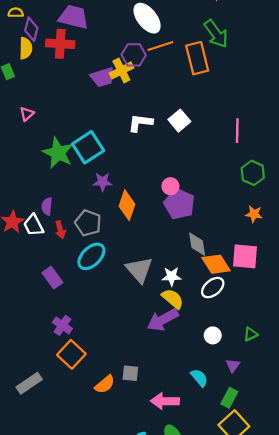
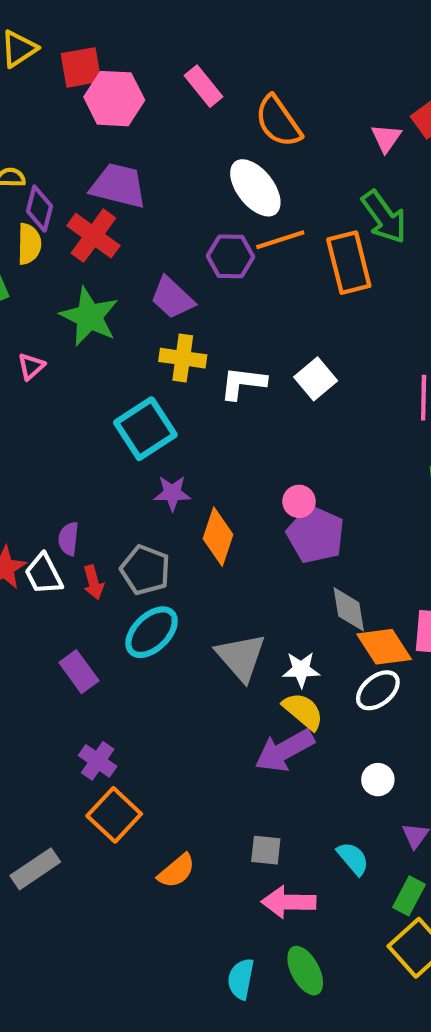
red cross: (60, 44) -> (93, 236), turned 32
yellow cross: (121, 70) -> (183, 358), moved, turned 35
purple trapezoid: (103, 77) -> (172, 298), turned 60
green star: (58, 153) -> (89, 317), moved
gray square: (130, 373) -> (266, 850), moved

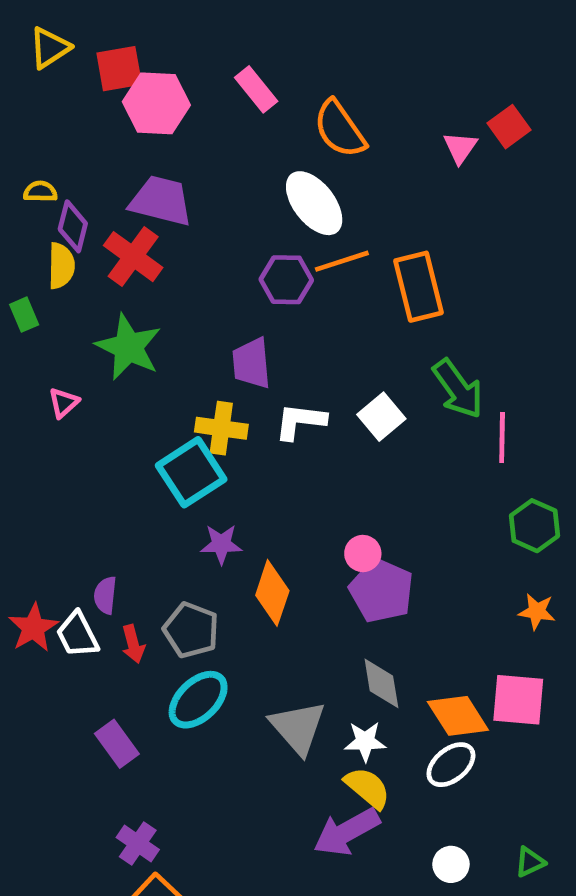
green arrow: (384, 217) -> (458, 389), moved
purple trapezoid: (172, 298) -> (251, 363), moved, turned 42
yellow cross: (183, 358) -> (221, 428), moved
gray diamond: (349, 609) -> (381, 683), moved

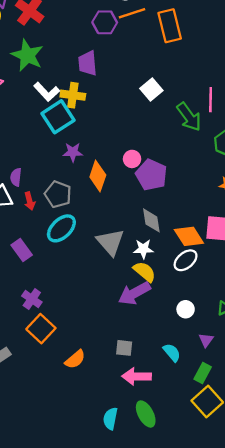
green arrow: (458, 389) -> (189, 117), moved
white L-shape: (300, 421) -> (47, 92), moved, turned -140
pink circle: (363, 553) -> (132, 159), moved

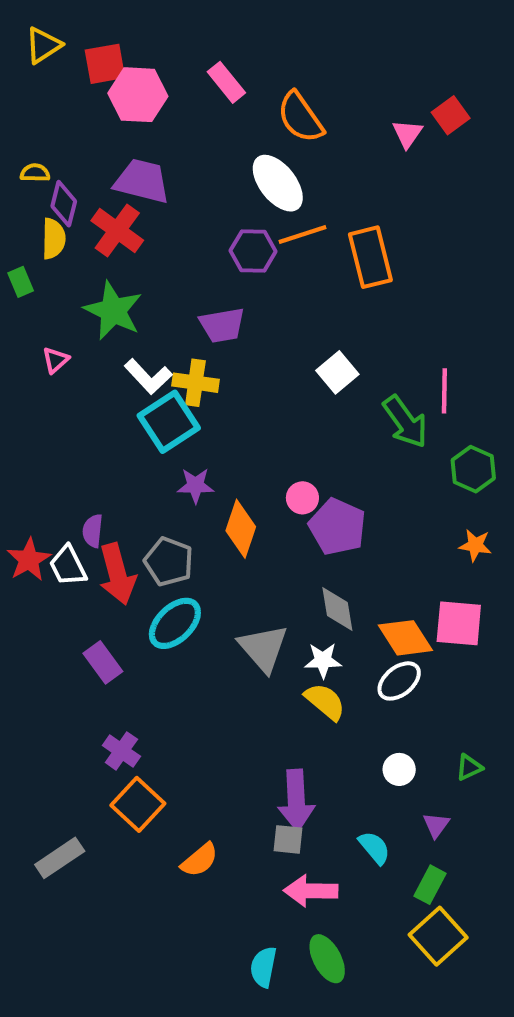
purple trapezoid: (88, 63) -> (222, 325), turned -95
red arrow: (30, 201) -> (117, 574), size x1.8
purple arrow: (134, 293) -> (296, 800), moved, turned -64

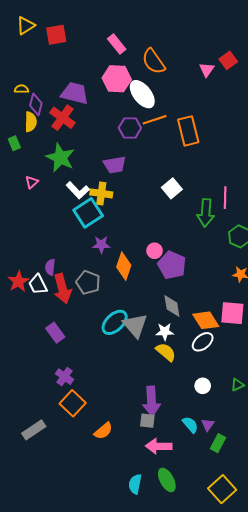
pink hexagon: (138, 95) -> (117, 79), moved
green arrow: (405, 422) -> (206, 213), turned 40
cyan ellipse: (175, 623) -> (115, 322), moved
purple triangle: (436, 825) -> (208, 425), moved
yellow square: (438, 936) -> (222, 489), moved

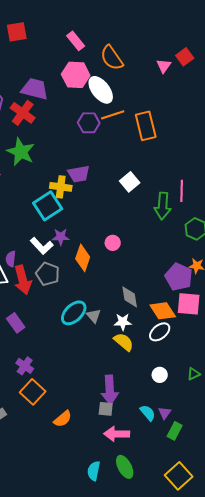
purple trapezoid: (115, 165) -> (79, 174), moved
white L-shape: (78, 190) -> (42, 246), moved
purple pentagon: (172, 265) -> (179, 277), moved
gray triangle: (135, 325) -> (94, 316), size x0.6

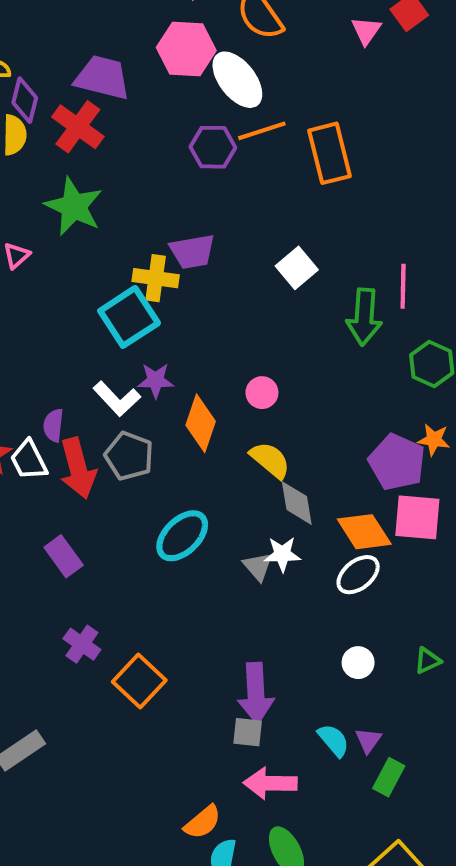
gray triangle: (94, 316) -> (258, 566), moved
yellow semicircle: (124, 342) -> (270, 460), moved
orange square: (33, 392) -> (139, 681), moved
orange semicircle: (63, 419) -> (203, 822), moved

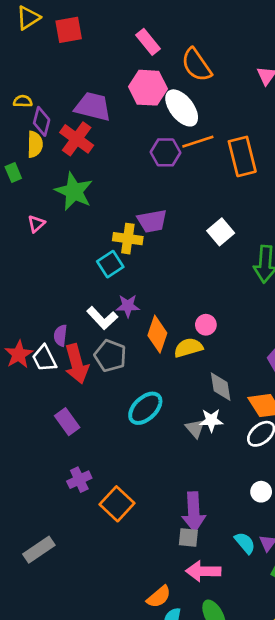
cyan square: (129, 317) -> (110, 264), size x0.7
pink circle: (262, 393) -> (206, 325), moved
yellow semicircle: (270, 460) -> (188, 348), moved, turned -56
purple cross: (82, 644) -> (79, 480), turned 30

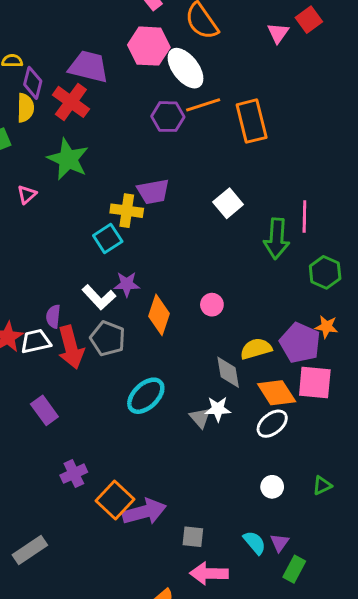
yellow semicircle: (188, 348) -> (256, 349), moved
white trapezoid: (44, 358) -> (36, 341), turned 104
purple rectangle: (67, 422) -> (44, 410), moved
purple arrow: (194, 512) -> (144, 512), moved, turned -102

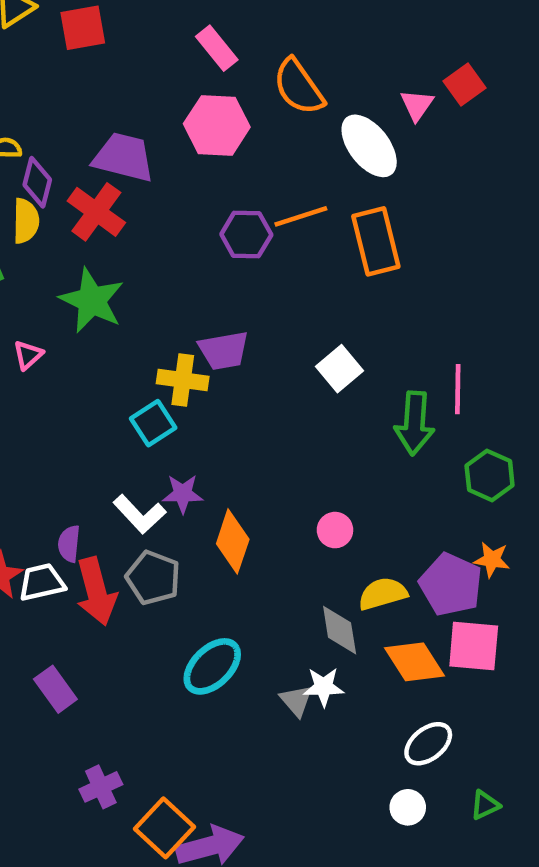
white ellipse: (185, 68) -> (369, 146), moved
pink circle: (212, 305) -> (335, 530), moved
white ellipse: (272, 424) -> (428, 744), moved

